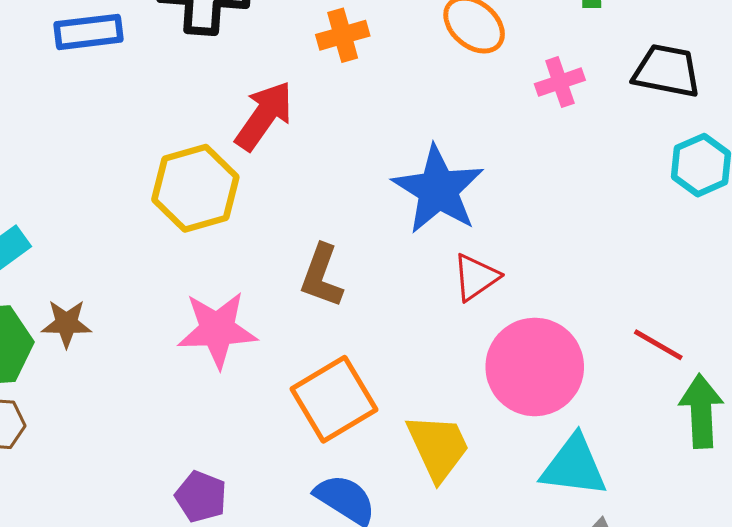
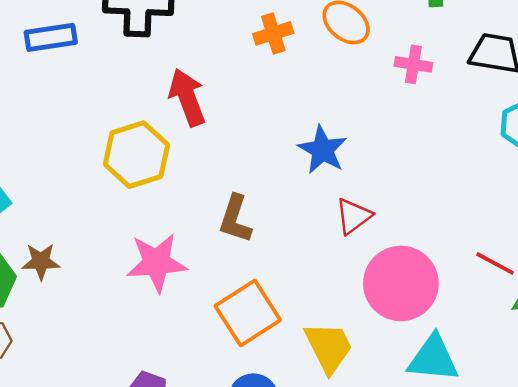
orange cross: (343, 35) -> (273, 33), moved
pink cross: (560, 82) -> (413, 64), turned 30
red arrow: (264, 116) -> (187, 97), turned -54
blue star: (438, 190) -> (323, 150), size x0.7

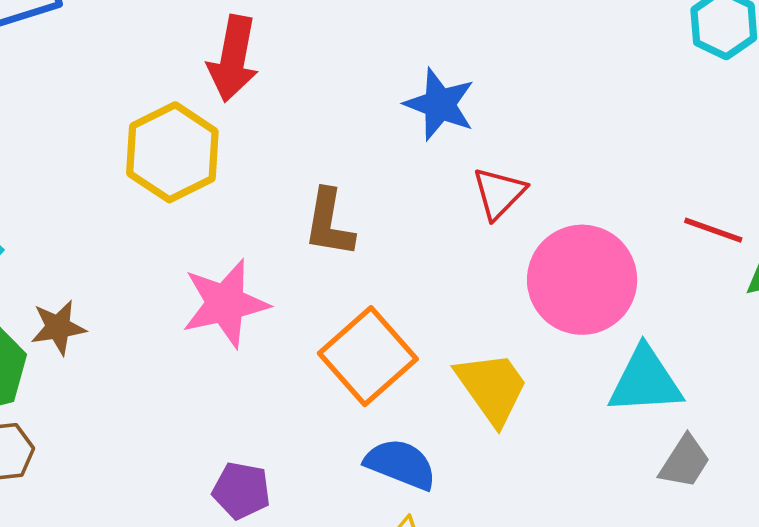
red arrow: (187, 97) -> (233, 59), turned -140

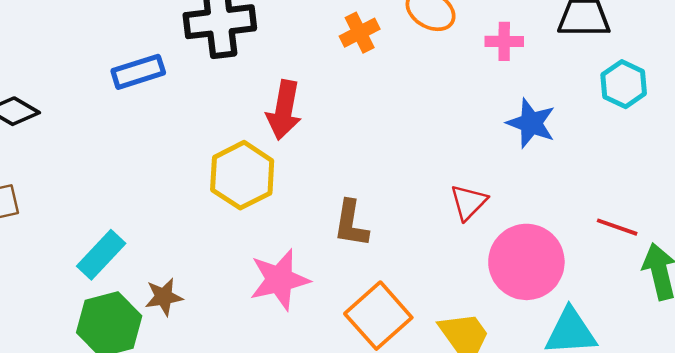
blue star: (440, 104) -> (531, 123), moved

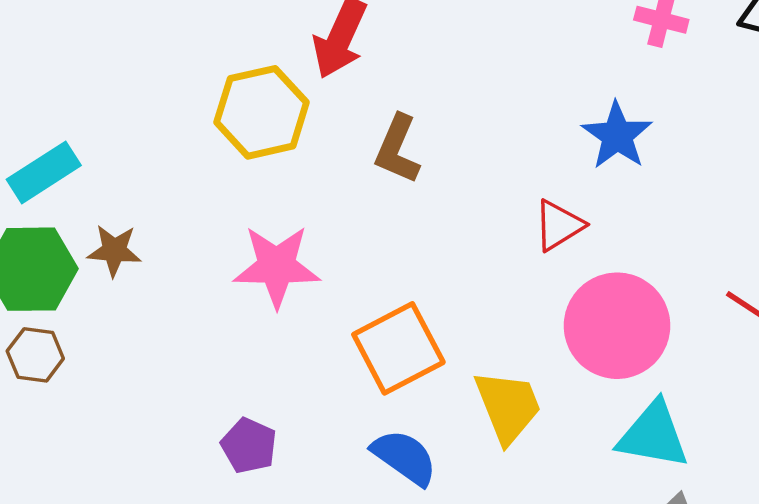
blue star: (531, 123) -> (617, 136), moved
brown L-shape: (351, 224) -> (397, 149), moved

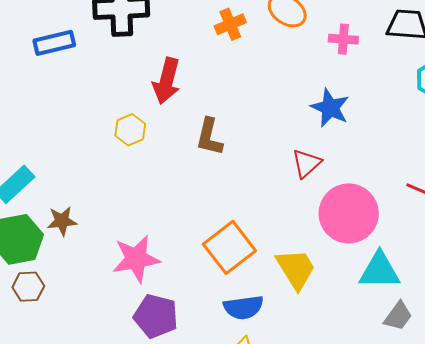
yellow hexagon: (262, 112) -> (130, 130), size x0.6
pink star: (277, 266) -> (136, 259), moved
purple pentagon: (249, 446) -> (156, 316), size x1.4
blue semicircle: (404, 457) -> (243, 307), turned 147

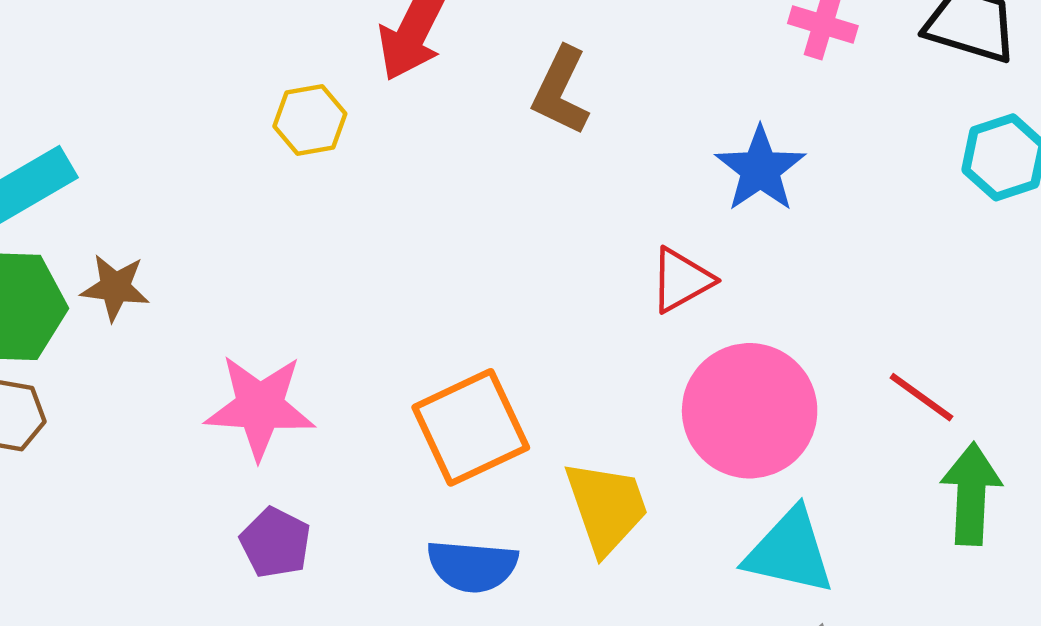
brown L-shape: (209, 137) -> (561, 91), moved
purple pentagon: (156, 316) -> (275, 543), size x0.7

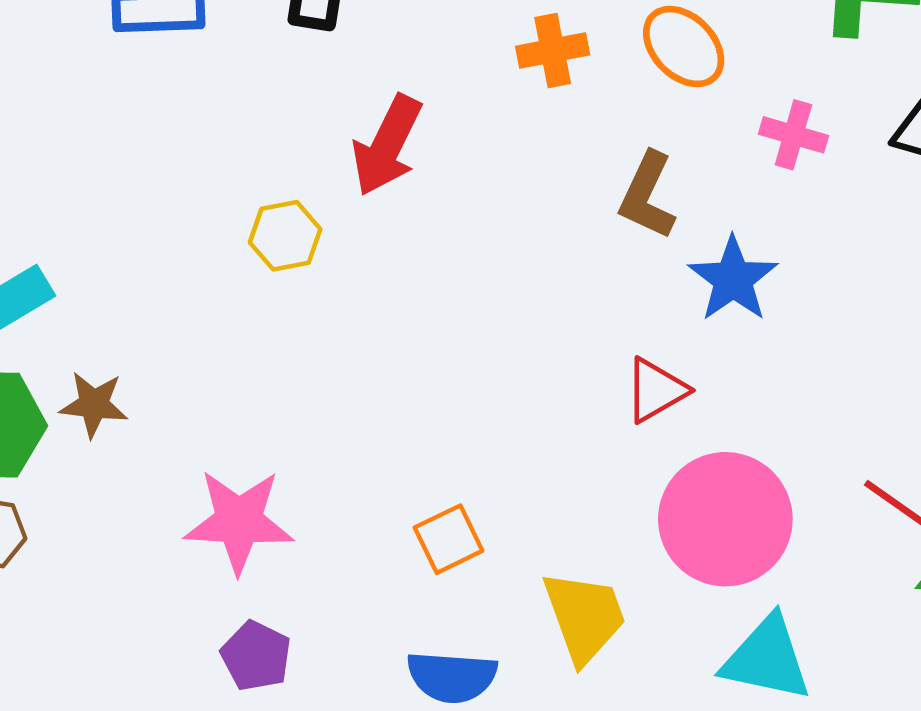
brown L-shape: (561, 91) -> (647, 196), moved
orange square: (471, 427) -> (449, 539), size x0.6

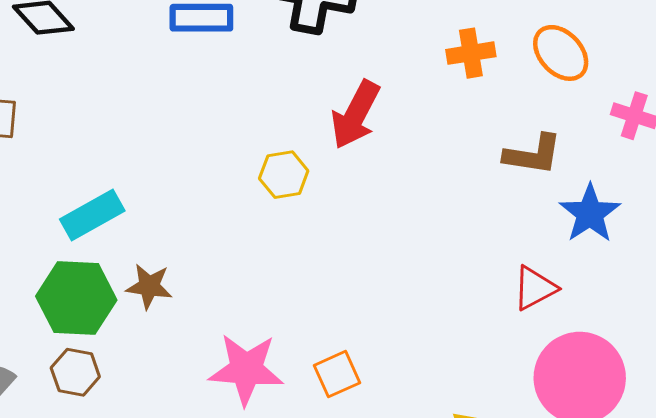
brown L-shape: (647, 196) -> (533, 155), turned -108
orange square: (449, 539) -> (337, 374), moved

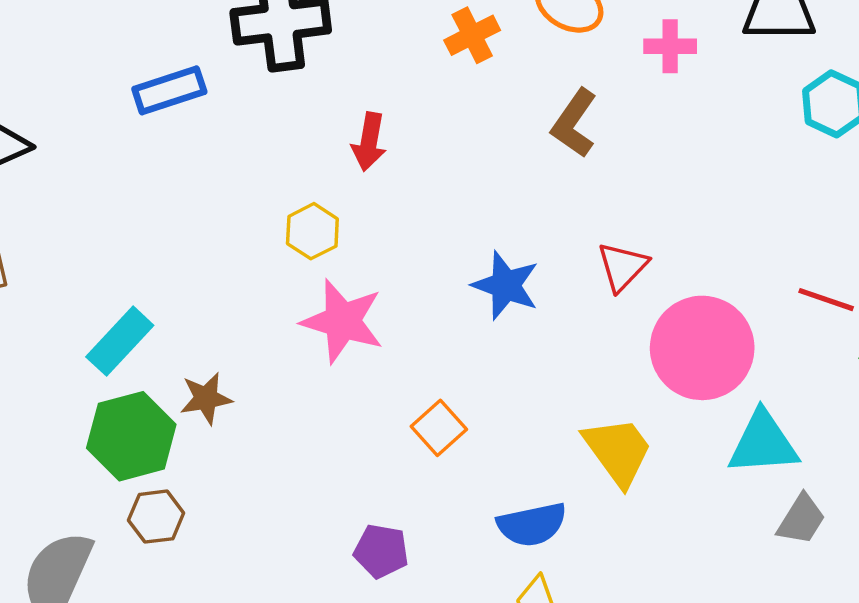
red arrow: (355, 115) -> (369, 142), size x0.7
brown L-shape: (533, 155) -> (574, 123), turned 134
blue star: (590, 213) -> (506, 285), moved
pink star: (246, 369) -> (342, 321), moved, turned 30

